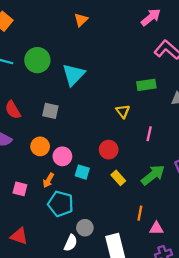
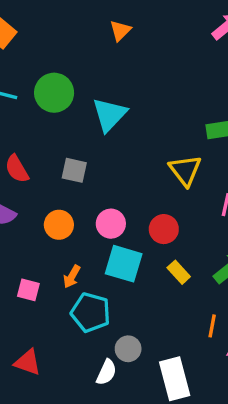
yellow triangle: (123, 111) -> (185, 170), size x1.5
pink circle: (62, 156) -> (111, 224), moved
cyan square: (82, 172) -> (124, 264), size x1.6

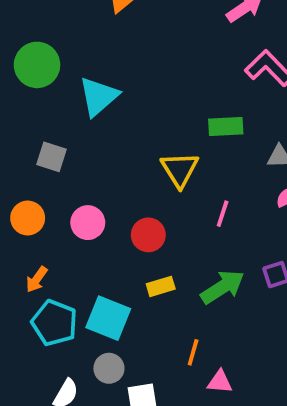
cyan square: (124, 264) -> (108, 318), moved
yellow rectangle: (179, 272) -> (161, 286), turned -70
gray circle: (128, 349) -> (109, 368), moved

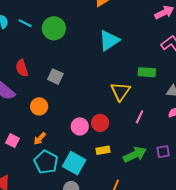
cyan triangle: (99, 96) -> (109, 40), moved
pink circle: (88, 223) -> (80, 126), moved

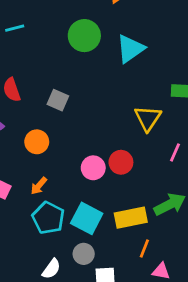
cyan line: (25, 23) -> (15, 28), turned -40
green circle: (54, 28) -> (84, 36), moved
yellow rectangle: (103, 150) -> (131, 218), moved, size x1.6

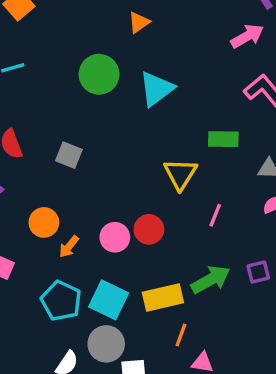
orange circle: (37, 142) -> (44, 222), moved
orange arrow: (39, 186) -> (69, 247), moved
gray circle: (84, 254) -> (106, 344), size x1.4

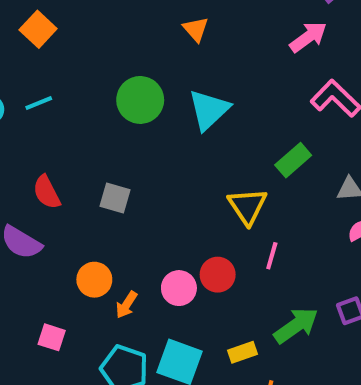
orange triangle: (139, 22) -> (196, 29), moved, turned -30
green rectangle: (223, 139) -> (293, 160), turned -36
pink line: (215, 215) -> (272, 256), moved
yellow rectangle: (163, 297) -> (243, 352), size x0.6

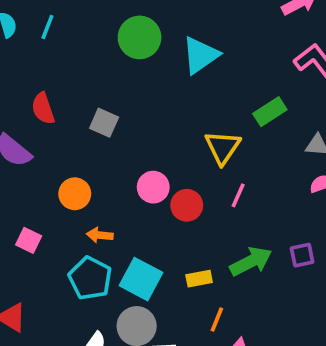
cyan line: (39, 103) -> (47, 27), turned -55
pink circle: (179, 288) -> (153, 187), moved
orange arrow: (127, 305) -> (100, 235), moved, turned 55

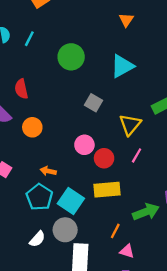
green circle: (140, 37) -> (71, 57), moved
gray square: (104, 123) -> (93, 103), moved
orange circle: (75, 194) -> (32, 127), moved
green arrow: (251, 261) -> (146, 212), moved
yellow rectangle: (199, 279) -> (107, 190), moved, size x1.6

